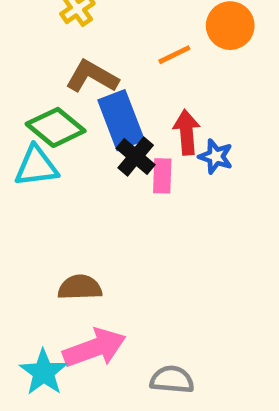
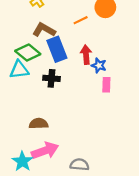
black cross: (136, 157) -> (51, 78), moved, turned -35
pink rectangle: (162, 176) -> (106, 85), moved

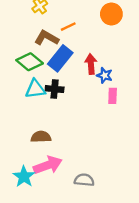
orange line: (81, 20) -> (68, 27), moved
blue rectangle: (57, 49) -> (60, 58), turned 60
cyan triangle: (19, 70) -> (35, 89), moved

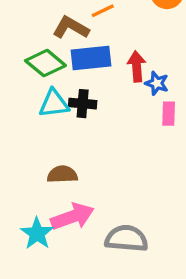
blue rectangle: (60, 58) -> (91, 58), turned 45
gray semicircle: (84, 180) -> (126, 239), size x1.4

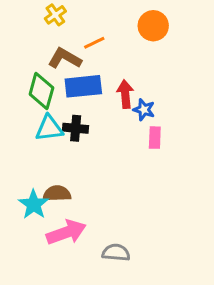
green diamond: (45, 63) -> (41, 91), turned 66
cyan star: (37, 233) -> (34, 204), moved
gray semicircle: (126, 239) -> (116, 253), size x0.7

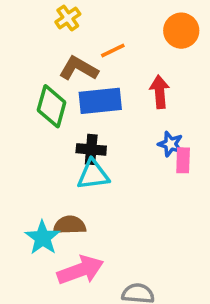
red arrow: (125, 94) -> (160, 92), moved
blue star: (144, 110) -> (170, 144), moved
cyan triangle: (49, 128) -> (93, 175), moved

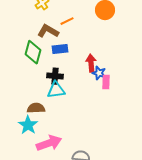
red arrow: (160, 92) -> (91, 63), moved
blue rectangle: (100, 101) -> (60, 49), size x0.7
brown semicircle: (70, 225) -> (36, 108), moved

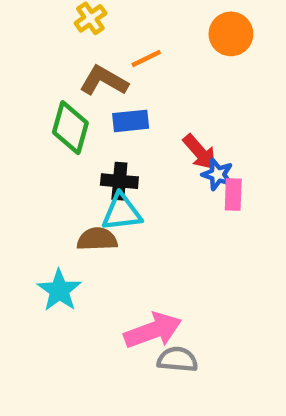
red arrow: (91, 63) -> (200, 152), turned 144
brown semicircle: (36, 108) -> (97, 239), moved
pink arrow: (49, 143) -> (153, 331), moved

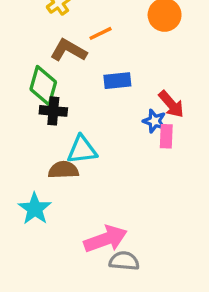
blue rectangle: (131, 121) -> (117, 81), moved
red arrow: (200, 152) -> (171, 104), moved
black cross: (119, 181) -> (53, 111), moved

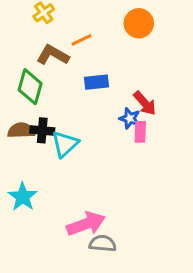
black cross: (53, 111) -> (42, 130), moved
cyan triangle: (82, 150) -> (65, 144), turned -36
brown semicircle: (63, 170) -> (21, 130), moved

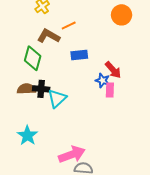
orange circle: (139, 23) -> (122, 15), moved

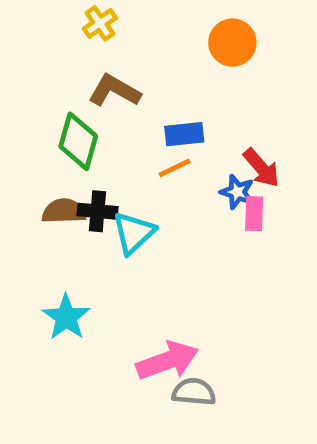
orange circle: (122, 15) -> (232, 43), moved
orange line: (69, 25) -> (175, 168), moved

